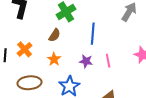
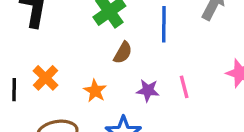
blue line: (93, 34) -> (164, 24), moved
brown semicircle: (55, 35) -> (123, 53), moved

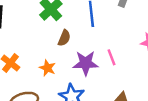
purple star: (148, 90) -> (86, 63), size x1.5

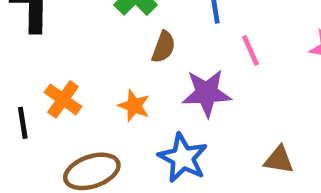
pink line: (112, 57) -> (250, 50), moved

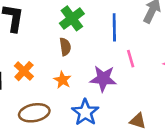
brown semicircle: (164, 47) -> (65, 47), moved, turned -36

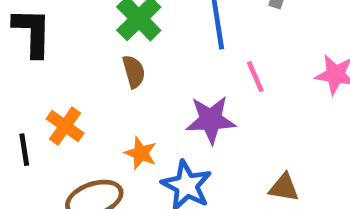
orange star: (62, 80) -> (141, 153), moved

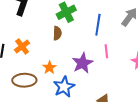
purple star: (211, 120) -> (82, 63), turned 30

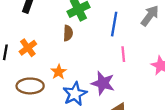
purple star: (82, 63) -> (103, 83), moved, turned -30

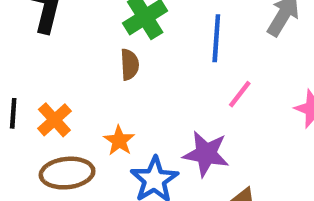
orange cross: (28, 48) -> (54, 120), moved
pink line: (123, 54) -> (240, 94), turned 49

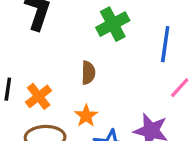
brown semicircle: (130, 64) -> (88, 73), moved

